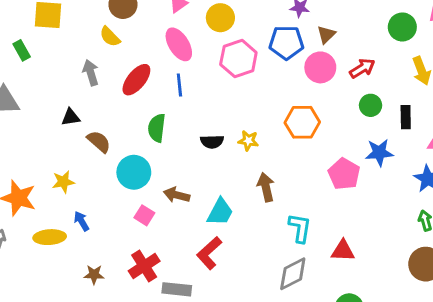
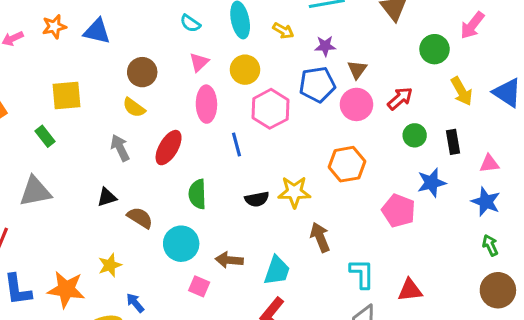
pink ellipse: (179, 44) -> (206, 104), turned 40
blue line: (179, 85) -> (236, 144), moved
yellow star: (248, 141) -> (294, 192), size x1.5

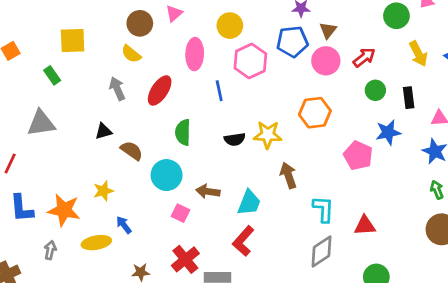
pink triangle: (199, 62) -> (174, 13), moved

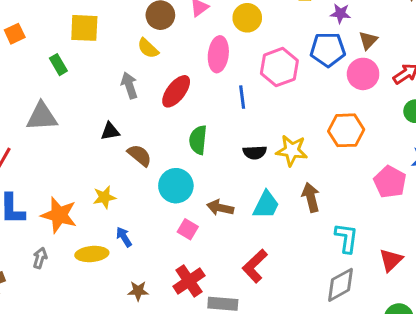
yellow circle: (230, 26) -> (247, 18), moved
cyan trapezoid: (249, 203) -> (266, 205), moved
red triangle: (365, 226) -> (391, 260), turned -45

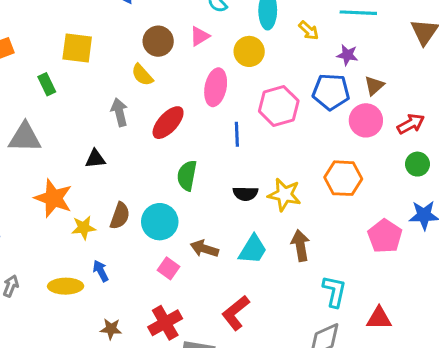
brown semicircle: (140, 155) -> (120, 216), moved, turned 65
orange star: (59, 215) -> (53, 198), moved
red triangle: (391, 260) -> (379, 318), turned 40

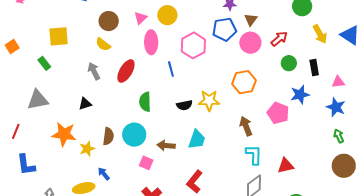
pink triangle: (200, 36) -> (141, 18), moved
brown arrow: (300, 246) -> (246, 126), moved

